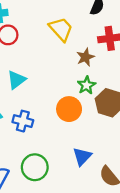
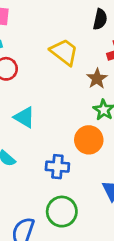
cyan triangle: (16, 80) -> (24, 117), turned -42
blue cross: (23, 121) -> (57, 167), moved

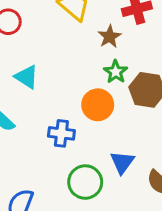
green circle: (62, 212) -> (85, 182), moved

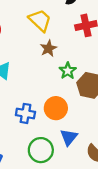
brown star: (110, 37) -> (49, 48), moved
orange circle: (98, 105) -> (56, 108), moved

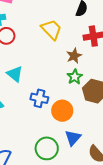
brown star: (49, 48) -> (74, 56), moved
blue cross: (25, 113) -> (39, 98), moved

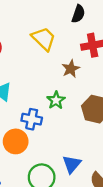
green star: (75, 77) -> (56, 100), moved
orange circle: (62, 111) -> (16, 141), moved

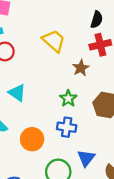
black semicircle: (78, 14) -> (97, 20), moved
blue cross: (32, 119) -> (67, 127), moved

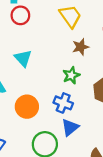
brown star: (81, 68) -> (81, 47), moved
blue triangle: (86, 158) -> (70, 127), moved

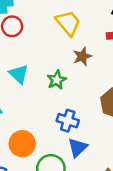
green star: (71, 75) -> (57, 80), moved
orange circle: (27, 107) -> (22, 144), moved

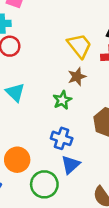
yellow trapezoid: (68, 23) -> (79, 46), moved
green star: (57, 80) -> (62, 100), moved

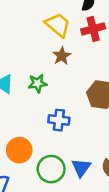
green star: (62, 100) -> (38, 83), moved, turned 30
blue triangle: (71, 165) -> (81, 168), moved

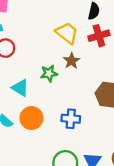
green star: (38, 83) -> (49, 73), moved
orange circle: (19, 150) -> (31, 118), moved

